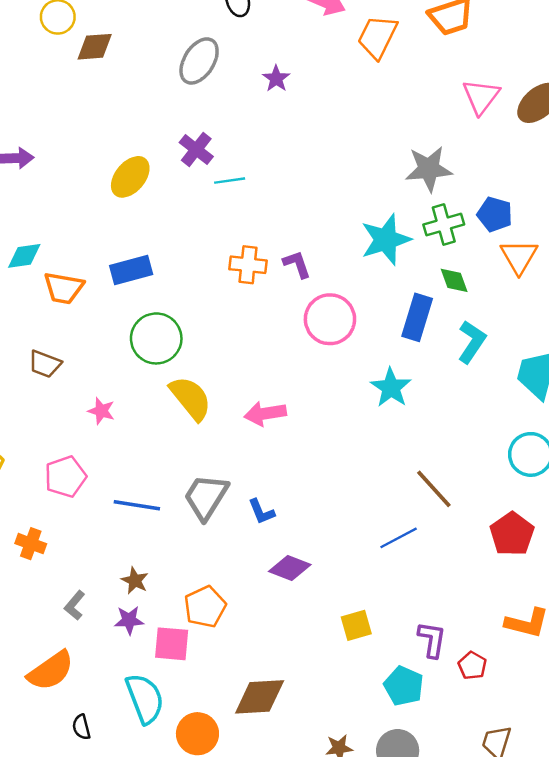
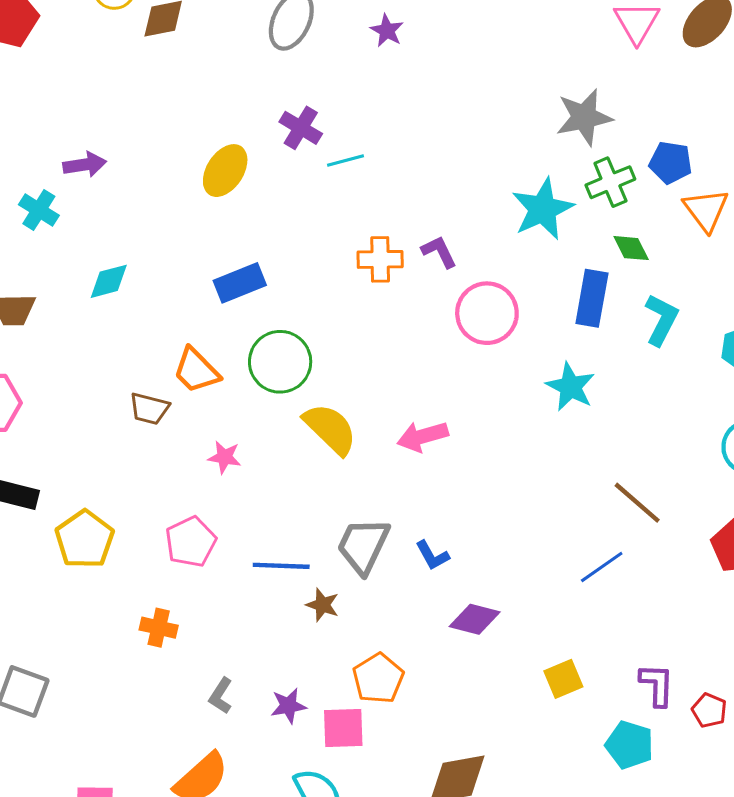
orange trapezoid: (64, 288) -> (196, 370), moved, turned 42
brown star: (135, 581) -> (323, 605), moved

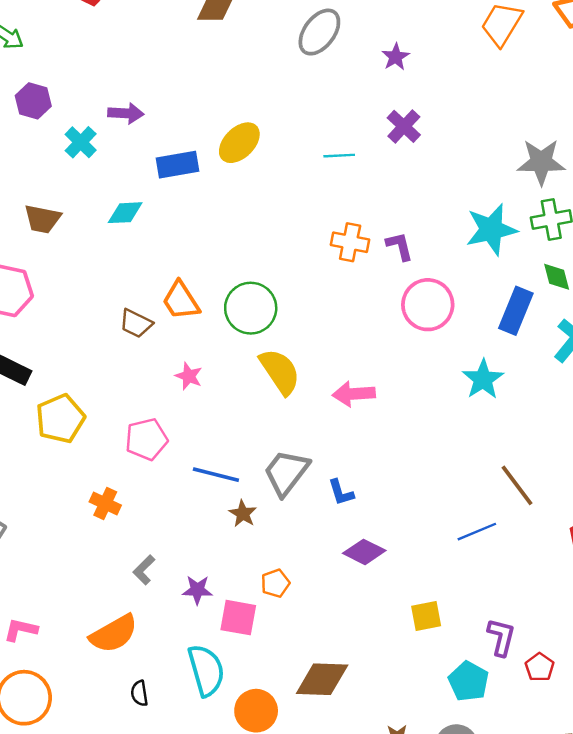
purple cross: (301, 128) -> (404, 126), moved
blue rectangle: (240, 283) -> (178, 165), moved
orange pentagon: (378, 678) -> (275, 583), size x0.7

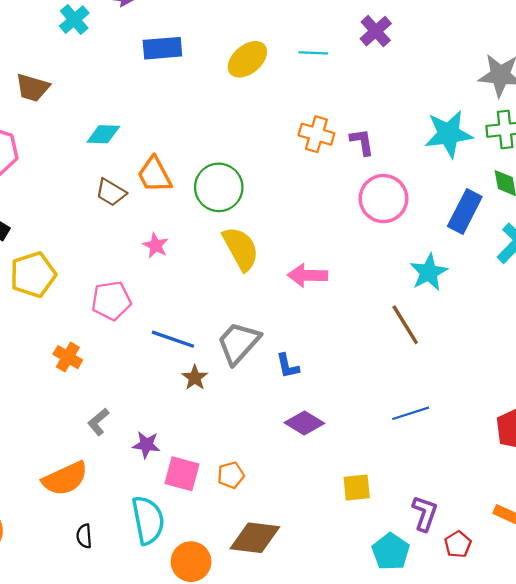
yellow ellipse: (239, 143) -> (247, 59), moved
cyan diamond: (125, 213) -> (103, 134), moved
brown line: (517, 485) -> (405, 325), moved
orange pentagon: (275, 583) -> (231, 475), moved

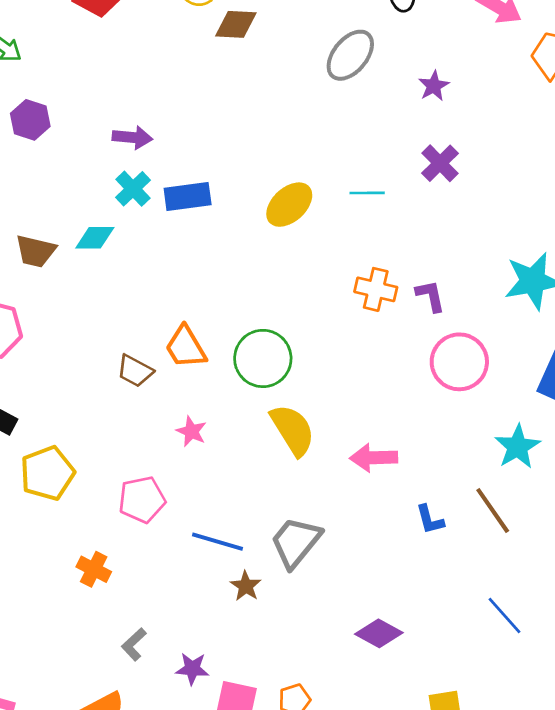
cyan cross: (74, 20) -> (133, 189), moved
cyan diamond: (103, 134) -> (95, 238), moved
blue L-shape: (288, 366) -> (430, 520), moved
blue line: (411, 413) -> (505, 615), turned 69

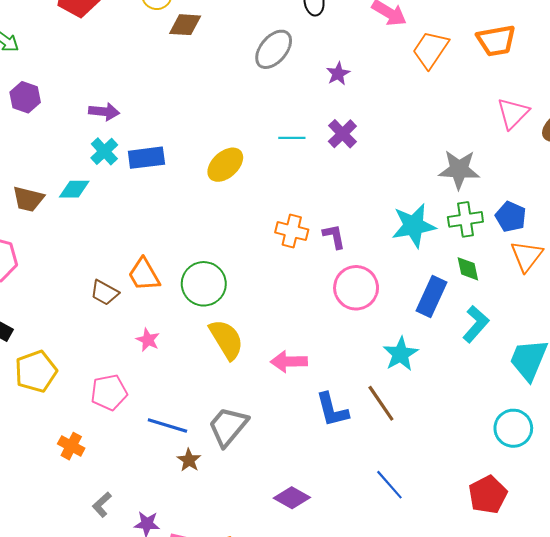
cyan line: (367, 193) -> (292, 138), moved
blue L-shape: (430, 520) -> (332, 410), size x1.5

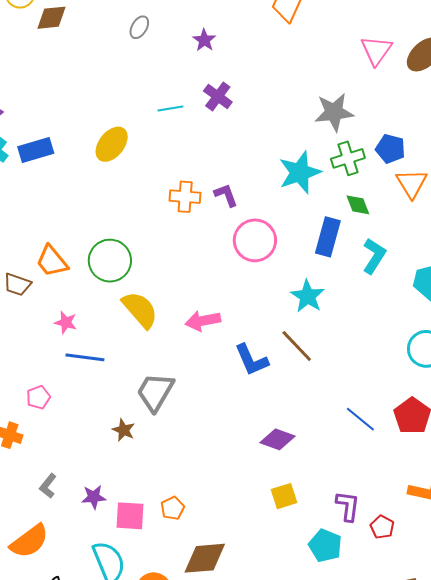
gray ellipse: (274, 49) -> (139, 27), size x0.6
pink pentagon: (109, 392) -> (38, 397), moved, size x0.7
blue line: (167, 425) -> (85, 357), moved
blue line: (389, 485) -> (360, 419), moved
purple diamond: (292, 498) -> (277, 439), moved

